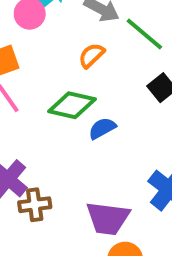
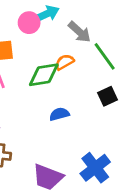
green diamond: (72, 105) -> (44, 75), moved, turned -36

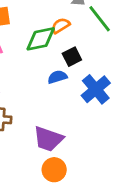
black square: (107, 96) -> (72, 57), moved
blue cross: (95, 168) -> (96, 89), moved

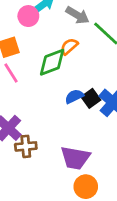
black square: (72, 57) -> (91, 98), moved

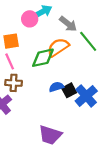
orange semicircle: (69, 46) -> (58, 47), size x1.5
brown cross: (26, 146) -> (14, 83), moved

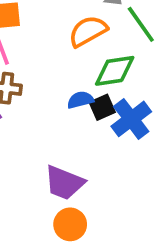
green diamond: (43, 58) -> (115, 71), moved

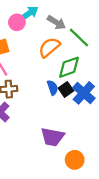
blue semicircle: (80, 100) -> (53, 88), turned 96
orange circle: (70, 224) -> (75, 160), moved

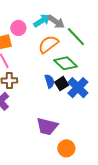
cyan arrow: (29, 13) -> (42, 21), moved
pink circle: (17, 22) -> (18, 28), moved
green diamond: (69, 67) -> (65, 63), turned 60

